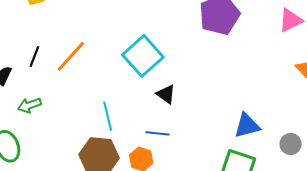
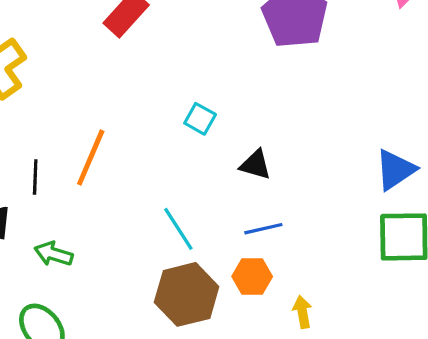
cyan square: (143, 56) -> (200, 119), size x0.5
green arrow: (29, 105) -> (54, 254), turned 55

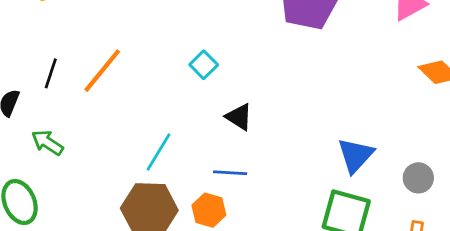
blue triangle: (395, 170) -> (355, 155), turned -30
cyan line: (178, 229) -> (159, 152), turned 48

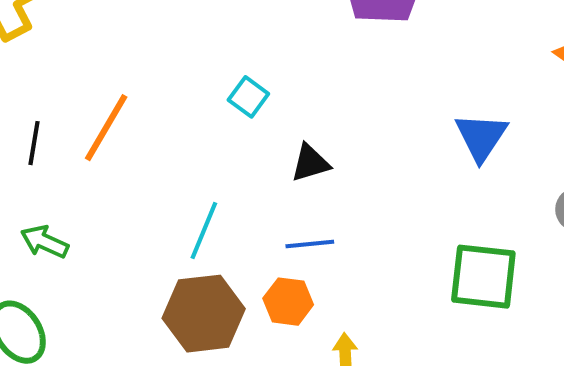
black triangle: (239, 117) -> (310, 163), turned -40
blue triangle: (355, 155) -> (481, 137), moved

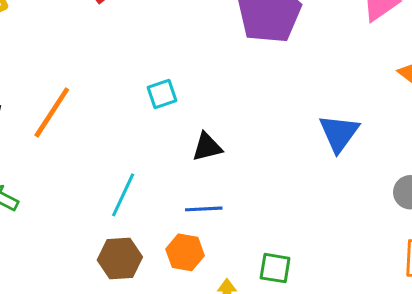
cyan square: (248, 97) -> (162, 94), turned 32
green square: (483, 277) -> (275, 268), moved, size x0.6
brown hexagon: (204, 314) -> (120, 258), size x0.7

